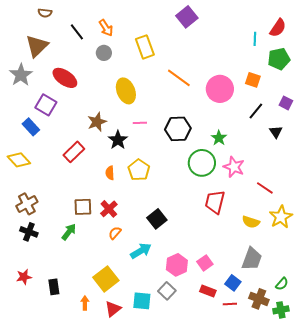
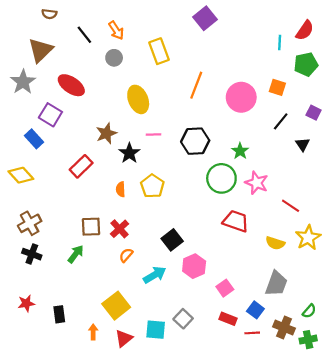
orange line: (179, 78) -> (196, 85), turned 75
red trapezoid: (215, 202) -> (236, 221), turned 95
pink hexagon: (177, 265) -> (194, 266), moved

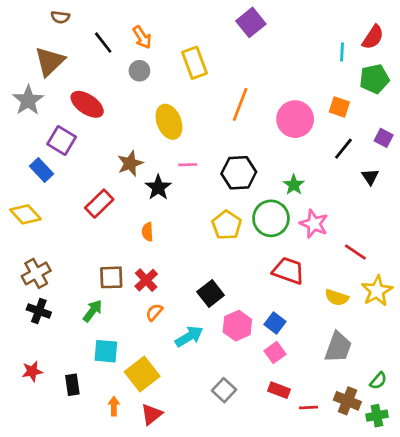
yellow pentagon: (152, 186) -> (227, 225), moved
blue square: (255, 310) -> (275, 323), moved
cyan square: (156, 330) -> (106, 351), moved

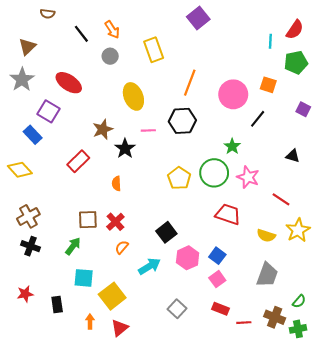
brown triangle: (50, 61) -> (27, 47), moved, size x0.7
black line: (343, 149) -> (258, 119), moved
black hexagon: (239, 173) -> (182, 121), moved
black triangle: (370, 177) -> (293, 156), moved, turned -40

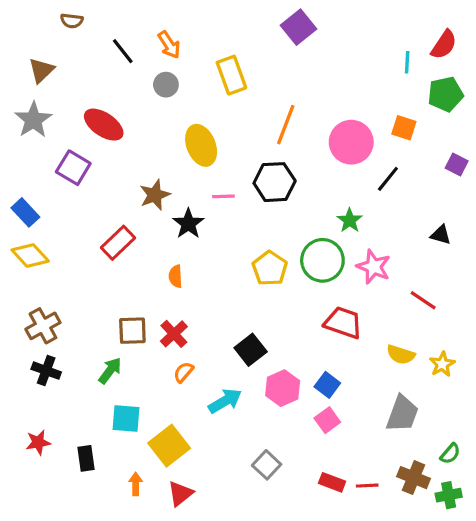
blue rectangle: (33, 135) -> (25, 212), moved
yellow star: (298, 230) -> (442, 364), moved, size x0.7
red rectangle: (220, 309) -> (332, 482), moved

